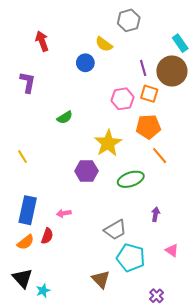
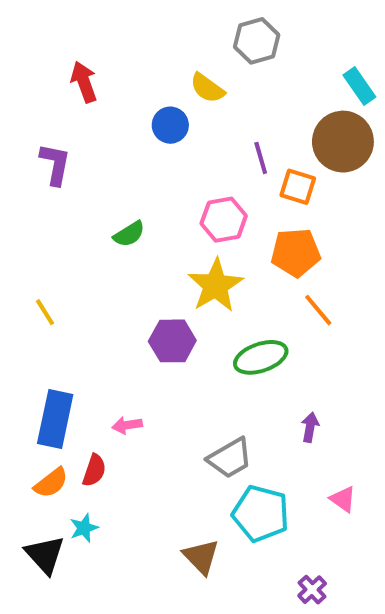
purple line: (143, 68) -> (261, 158), moved
pink hexagon: (122, 99) -> (224, 220), moved
cyan star: (43, 291) -> (84, 528), moved

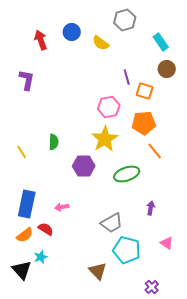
cyan rectangle: (359, 86) -> (161, 42), moved
blue circle: (170, 125) -> (72, 32), moved
brown circle: (343, 142) -> (167, 69), size x0.6
green semicircle: (129, 234) -> (54, 142), moved, turned -56
red semicircle: (94, 470) -> (46, 229), turned -77

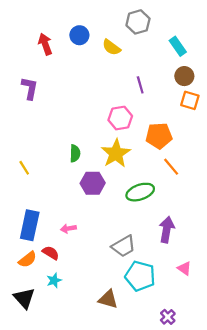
orange square: (145, 91) -> (190, 100), moved
green semicircle: (54, 142) -> (75, 153), moved
purple arrow: (151, 208) -> (167, 230), size x1.6
cyan star: (41, 257) -> (54, 280), moved
brown triangle: (98, 271) -> (108, 299), turned -30

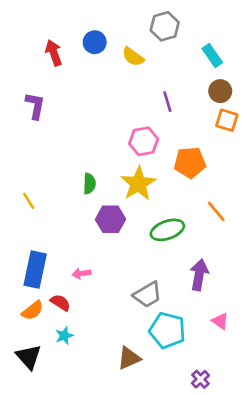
orange line: (171, 167) -> (216, 211), moved
brown triangle: (108, 299) -> (129, 358), turned -40

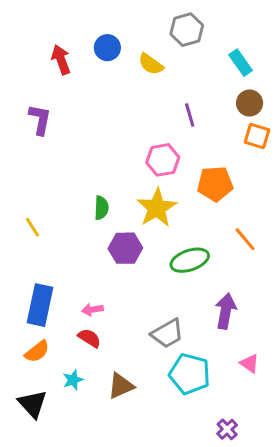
red semicircle: (60, 303) -> (89, 338), moved
brown triangle: (129, 358) -> (121, 386), moved

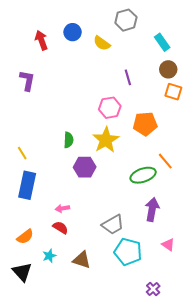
green ellipse: (190, 260) -> (143, 175), moved
blue rectangle: (40, 305) -> (27, 185), moved
brown triangle: (121, 386) -> (82, 260), turned 42

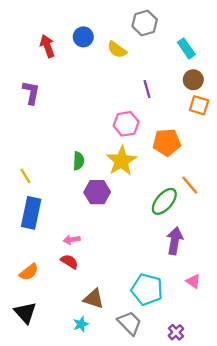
green ellipse: (143, 175) -> (164, 201), turned -30
gray trapezoid: (113, 225) -> (130, 323), moved, turned -105
cyan star: (49, 256) -> (81, 324), moved

